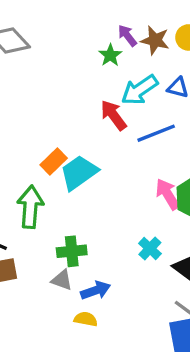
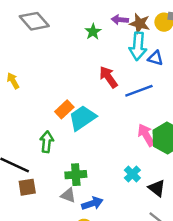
purple arrow: (127, 36) -> (120, 20), turned -49
green star: (110, 55) -> (93, 32), moved
cyan arrow: (140, 90) -> (138, 46), moved, turned -52
green arrow: (30, 207) -> (47, 142), size x0.7

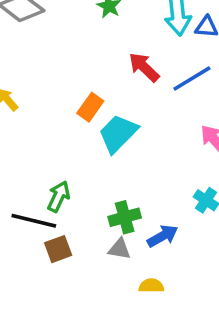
orange rectangle: (64, 109) -> (90, 107), moved
green arrow: (47, 142) -> (59, 196), moved, turned 30
blue arrow: (92, 203) -> (163, 236), moved

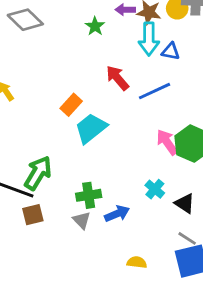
green arrow: (59, 196) -> (38, 173), size x1.4
gray triangle: (119, 249) -> (82, 220), turned 30
yellow semicircle: (151, 286) -> (137, 262), moved

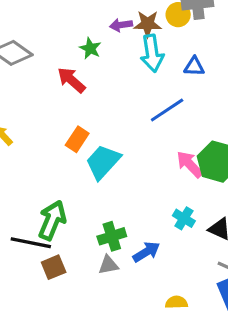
blue triangle: (171, 51) -> (194, 66), moved
red arrow: (117, 78) -> (71, 80), moved
gray triangle: (82, 220) -> (108, 265), turned -48

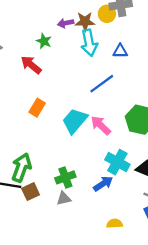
cyan trapezoid: (103, 162) -> (75, 121), moved
pink arrow: (190, 164) -> (101, 125), moved
cyan cross: (184, 218) -> (117, 162), size x1.5
blue arrow: (146, 252) -> (103, 184), moved
brown square: (54, 267) -> (31, 192), moved

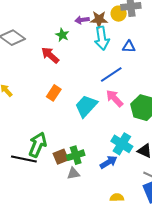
pink arrow: (101, 125) -> (115, 98), moved
brown square: (31, 192) -> (61, 157), moved

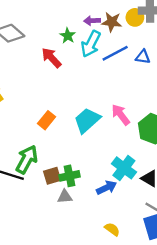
cyan arrow: (102, 38) -> (91, 44), moved, turned 30
blue line: (111, 74) -> (115, 53), moved
orange rectangle: (54, 93) -> (47, 120), moved
yellow semicircle: (117, 198) -> (112, 229), turned 32

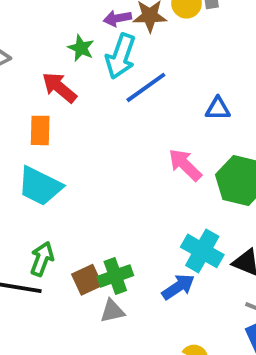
blue line: (115, 53) -> (146, 87), moved
blue triangle: (143, 57) -> (218, 109), moved
orange rectangle: (47, 120) -> (40, 130), moved, turned -30
cyan trapezoid: (87, 120) -> (40, 186), moved, turned -104
green arrow: (27, 159) -> (42, 259), size x0.7

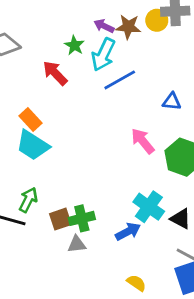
purple arrow: (117, 18) -> (104, 26), turned 30
orange rectangle: (40, 130) -> (30, 120), moved, turned -50

